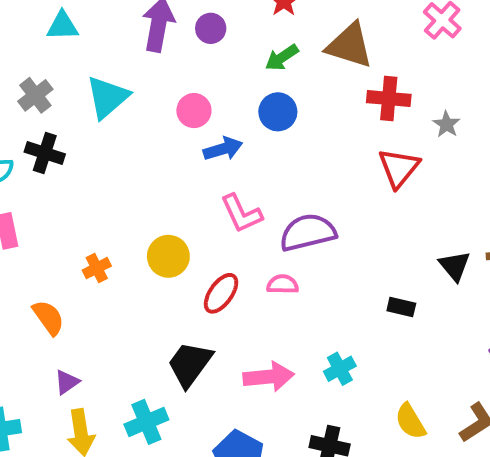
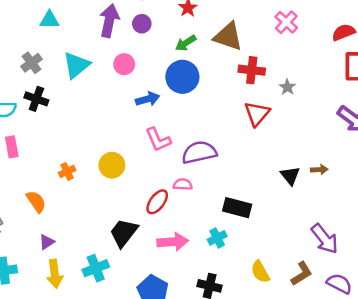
pink circle: (194, 111) -> (124, 64), moved
blue circle: (278, 112) -> (182, 77), size x1.4
red ellipse: (221, 293) -> (157, 202), moved
black rectangle: (401, 307) -> (237, 208), moved, size x1.6

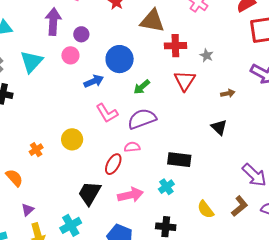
purple circle: (142, 24) -> (81, 34), moved
green arrow: (186, 43) -> (142, 87), moved
brown arrow: (319, 170) -> (228, 93), moved

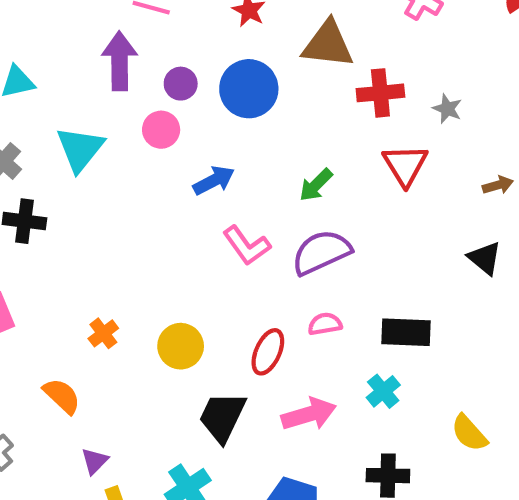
blue circle: (120, 59) -> (249, 89), moved
yellow circle: (72, 139) -> (181, 346), moved
pink semicircle: (132, 147) -> (325, 324), moved

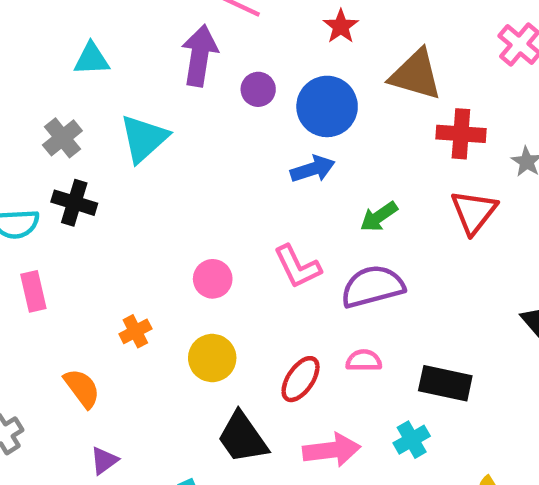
pink circle: (161, 130) -> (213, 279), moved
blue arrow: (214, 180) -> (313, 169), moved
black trapezoid: (222, 417) -> (242, 438), turned -70

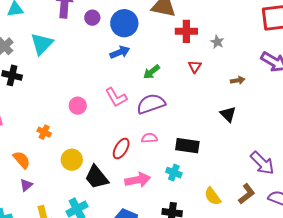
red triangle: (474, 212) -> (195, 67), size x0.6
orange cross: (135, 331) -> (44, 132), turned -32
yellow circle: (212, 358) -> (72, 160), moved
cyan cross: (412, 440) -> (174, 173), turned -35
purple triangle: (104, 461) -> (26, 185), moved

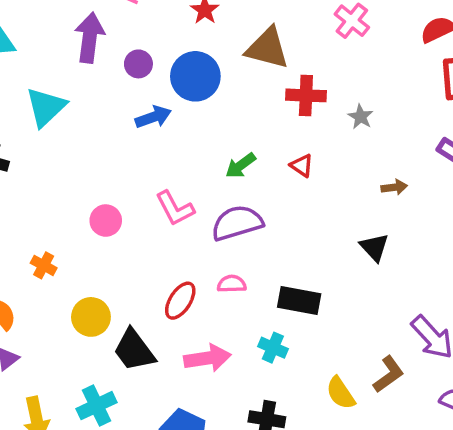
blue arrow: (120, 52) -> (153, 117), moved
red triangle: (195, 67) -> (302, 166), moved, turned -32
brown L-shape: (247, 194) -> (388, 374), moved

